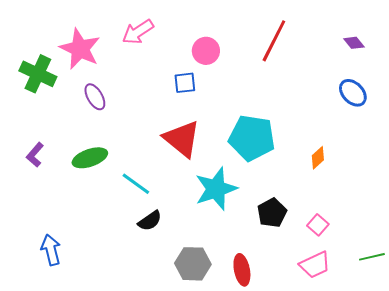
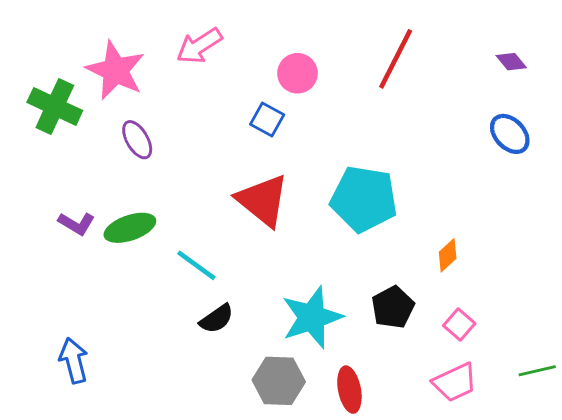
blue square: (185, 83) -> (267, 119), turned 35
purple L-shape: (35, 155) -> (77, 223), moved, turned -100
orange diamond: (318, 158) -> (448, 255), moved
cyan star: (216, 189) -> (312, 317), moved

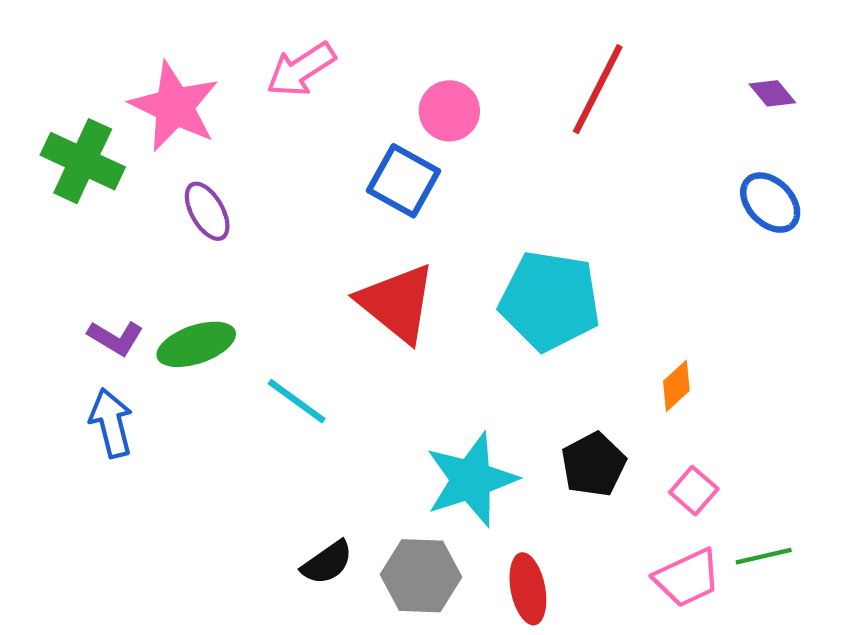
blue square: (267, 119) -> (404, 181), size x1.4
black semicircle: (217, 319) -> (327, 563), moved
blue arrow: (74, 361) -> (111, 423), moved
green line: (537, 371) -> (764, 556), moved

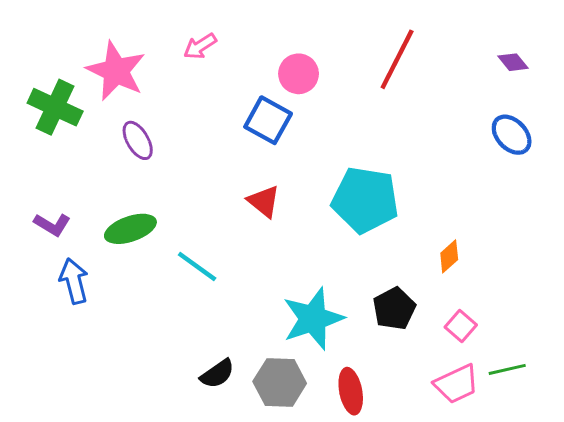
pink arrow: (301, 69) -> (200, 46), size x0.7
red triangle: (397, 303) -> (264, 201), size x0.6
purple L-shape: (115, 338) -> (52, 225), moved

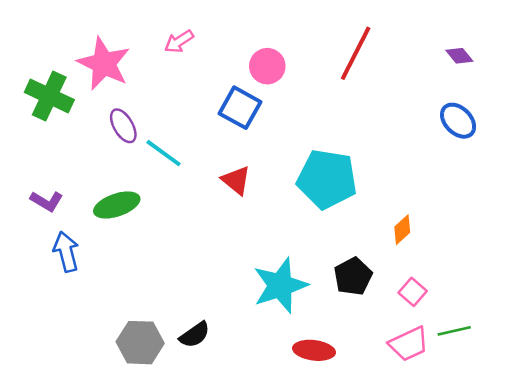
cyan line: (197, 267) -> (163, 153), moved
gray hexagon: (280, 382) -> (140, 343), moved
red ellipse: (351, 391) -> (314, 350), turned -72

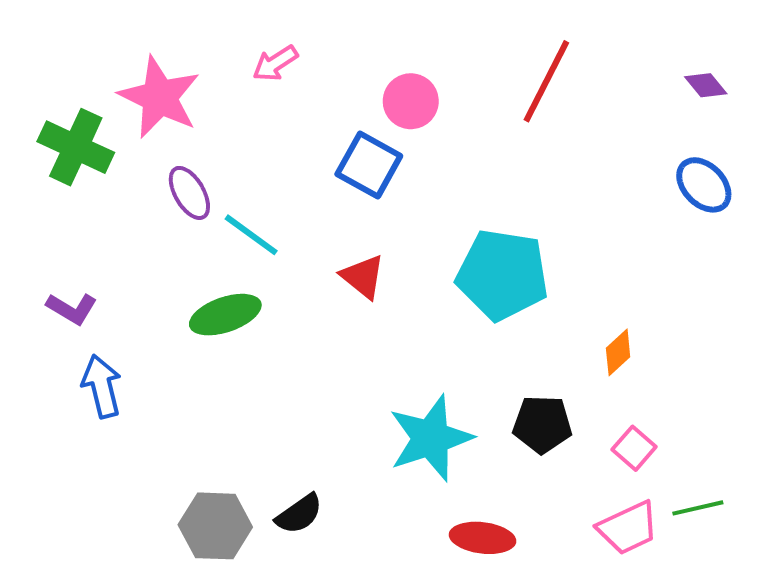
green ellipse: (117, 205) -> (225, 315), moved
black pentagon: (353, 276) -> (542, 424), turned 30

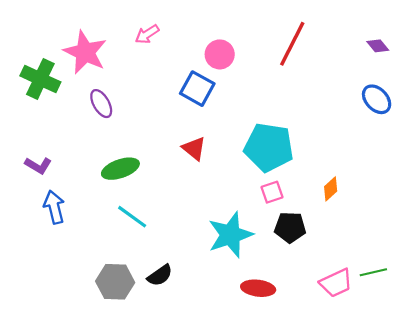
cyan line: (251, 235) -> (132, 217), moved
pink square: (634, 448) -> (272, 192), moved, turned 30

